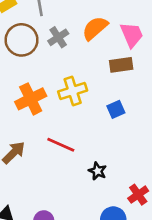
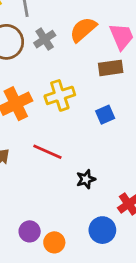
black star: (98, 171) -> (86, 179), turned 30

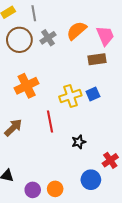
yellow cross: (60, 95) -> (70, 96), moved
red line: (47, 152) -> (50, 122), turned 55
purple circle: (30, 231) -> (33, 190), moved

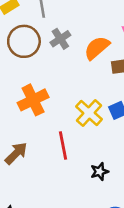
orange semicircle: (77, 31) -> (97, 48), moved
yellow cross: (70, 96) -> (89, 113), turned -30

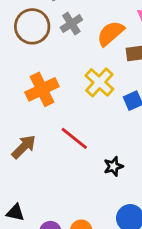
yellow cross: (89, 113) -> (99, 82), moved
red line: (63, 146) -> (74, 138), turned -40

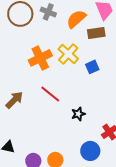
gray cross: (71, 24) -> (48, 12), turned -35
orange cross: (42, 89) -> (40, 58), moved

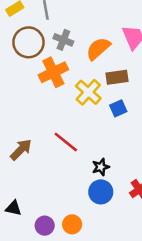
brown rectangle: (96, 33) -> (117, 77), moved
orange cross: (40, 58) -> (53, 72), moved
blue circle: (90, 151) -> (101, 192), moved

